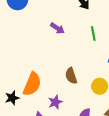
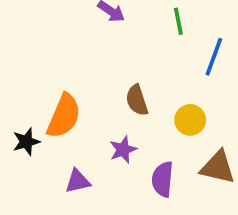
purple star: (55, 102) -> (123, 150), moved

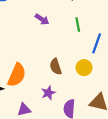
yellow circle: (190, 120) -> (84, 68), moved

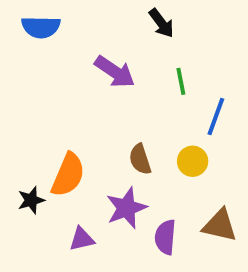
purple arrow: (42, 19) -> (115, 72), size x1.5
purple star: (48, 93) -> (126, 208), size x1.5

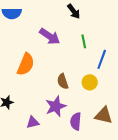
orange semicircle: (68, 175) -> (26, 64), moved

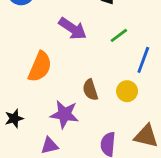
green line: (84, 41) -> (119, 35), turned 64
purple star: (56, 106) -> (64, 114), moved, turned 30

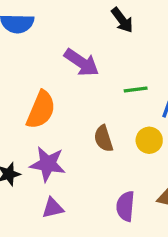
green line: (119, 35) -> (136, 89), moved, turned 30
purple star: (64, 114) -> (48, 164), moved

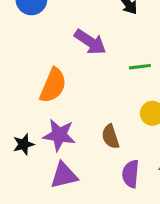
brown semicircle: (104, 139) -> (110, 137), moved
purple triangle: (53, 208) -> (64, 175), size x1.4

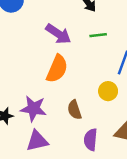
green line: (140, 67) -> (98, 35), moved
orange semicircle: (53, 85) -> (57, 69), moved

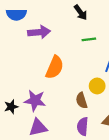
purple arrow: (58, 34) -> (39, 32), moved, turned -40
brown semicircle: (74, 110) -> (82, 100), moved

